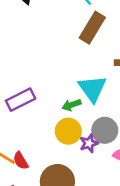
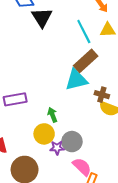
cyan triangle: (92, 89) -> (76, 80), moved, turned 35
green arrow: (71, 105) -> (52, 115), turned 72

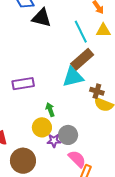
black triangle: (42, 17) -> (42, 18), turned -45
purple rectangle: (15, 99) -> (23, 84), moved

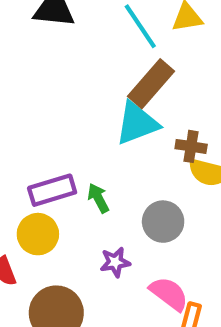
purple rectangle: (23, 84) -> (52, 190), moved
yellow circle: (42, 127) -> (38, 234), moved
gray circle: (68, 135) -> (163, 222), moved

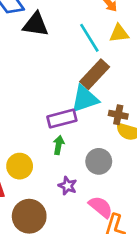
purple rectangle: (52, 190) -> (62, 119), moved
green arrow: (98, 198) -> (59, 145), turned 36
purple star: (115, 262) -> (68, 186), turned 30

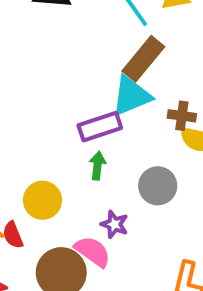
pink semicircle: (101, 207) -> (93, 251), moved

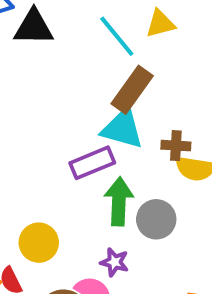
cyan triangle: (131, 96) -> (122, 129), turned 42
green arrow: (97, 166) -> (119, 201), moved, size x1.6

